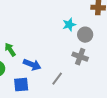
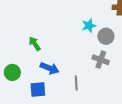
green arrow: (10, 50) -> (35, 44), moved
gray line: (57, 79) -> (76, 83), turned -40

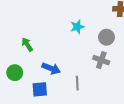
cyan star: (89, 26) -> (77, 27), moved
green arrow: (35, 44) -> (27, 44), moved

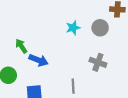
gray circle: (106, 37) -> (100, 28), moved
blue arrow: (51, 68) -> (39, 60), moved

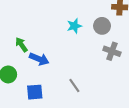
gray cross: (98, 62) -> (112, 51), moved
gray line: (73, 86) -> (74, 85), turned -32

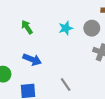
green arrow: (21, 45) -> (27, 27), moved

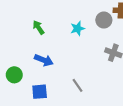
gray circle: (92, 28) -> (104, 20), moved

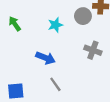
blue arrow: (44, 60) -> (46, 58), moved

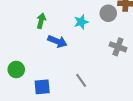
green arrow: (15, 24) -> (41, 21), turned 48
blue arrow: (46, 58) -> (57, 41), moved

